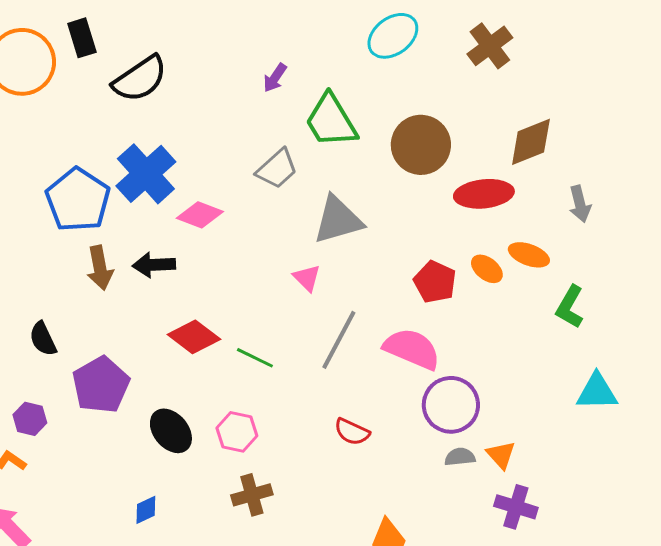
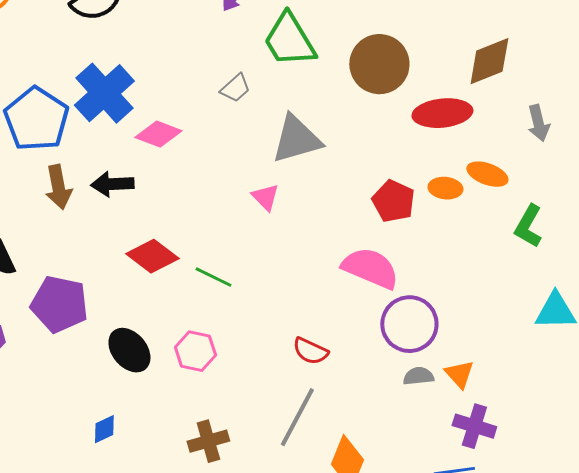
gray trapezoid: (277, 169) -> (235, 88), size x0.7
orange ellipse: (487, 269) -> (445, 188), turned -32
gray line: (339, 340) -> (297, 417), moved
purple pentagon: (101, 385) -> (59, 304), turned -30
brown cross: (252, 495) -> (208, 441), moved

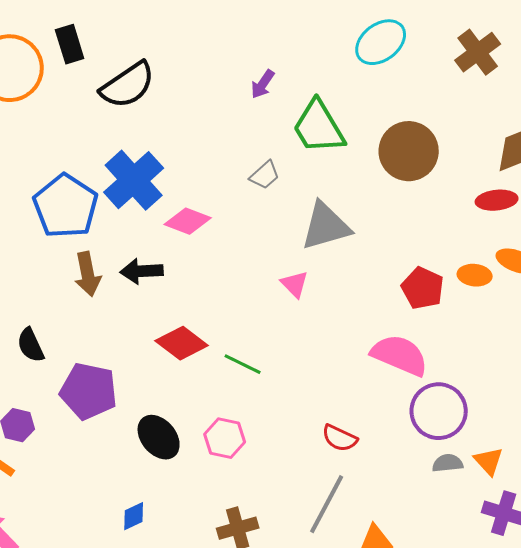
red ellipse: (442, 113) -> (497, 200), moved, size x0.7

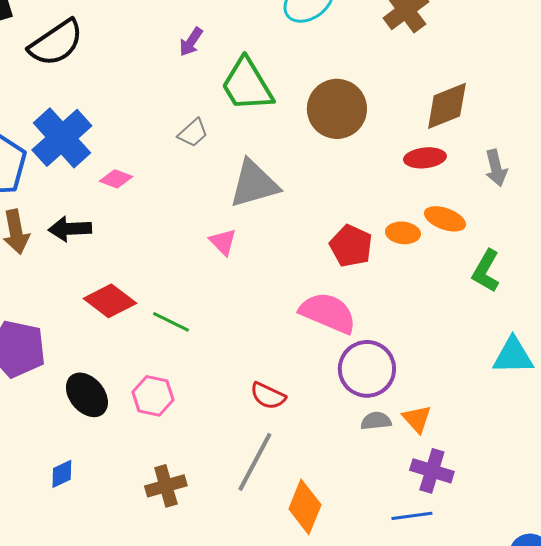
pink diamond: (188, 221) -> (116, 179), size x0.7

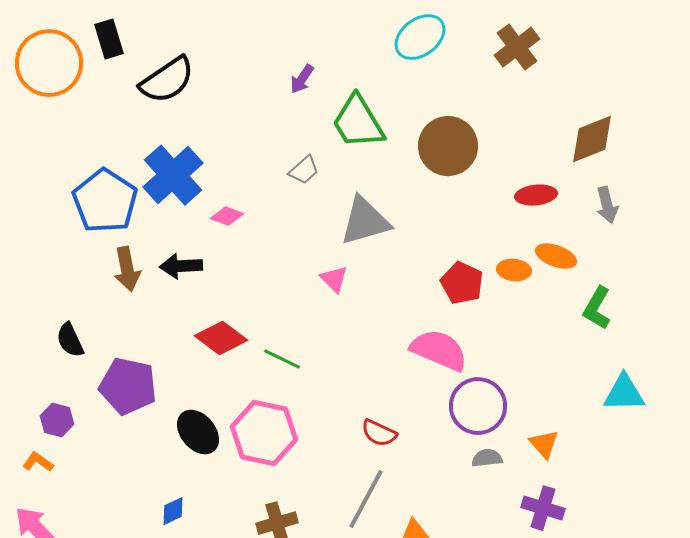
brown diamond: (447, 106) -> (592, 139), moved
pink hexagon: (153, 396) -> (264, 433), size x1.6
orange triangle: (417, 419) -> (544, 444), moved

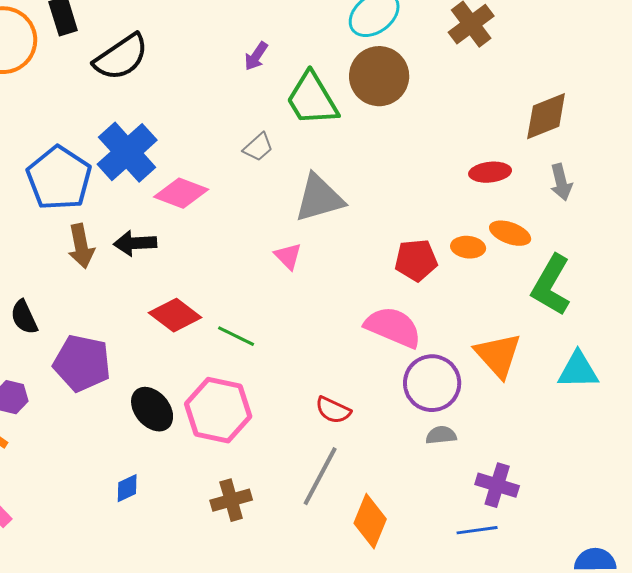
brown circle: (448, 146) -> (379, 76), moved
pink diamond: (227, 216) -> (181, 193), size x1.6
red pentagon: (462, 283) -> (416, 260), turned -30
green L-shape: (597, 308) -> (551, 285), size x1.4
orange triangle: (544, 444) -> (498, 355), moved, size x1.6

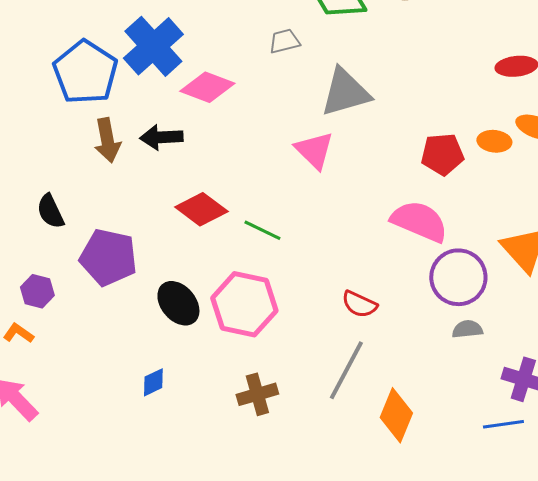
gray trapezoid: (258, 147) -> (284, 41), turned -152
pink triangle: (288, 256) -> (314, 150), size x1.4

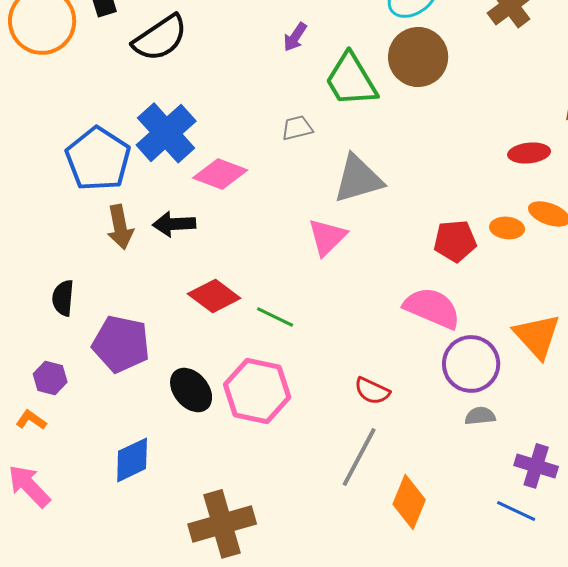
pink triangle: (314, 150) -> (327, 237), turned 30
black semicircle: (50, 211) -> (63, 298), turned 30
blue diamond: (153, 382) -> (132, 460), moved, size x1.6
brown cross: (257, 394) -> (222, 524), moved, size x1.6
blue line: (503, 424) -> (516, 511), turned 33

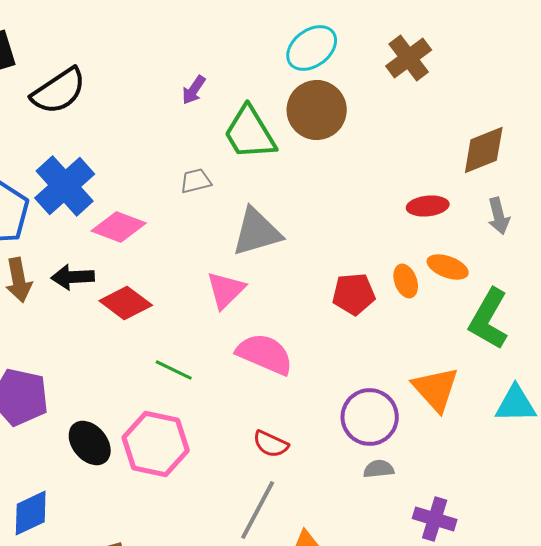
orange ellipse: (507, 228) -> (406, 281), turned 64
red diamond: (214, 296) -> (126, 303), moved
pink semicircle: (432, 308) -> (265, 354), moved

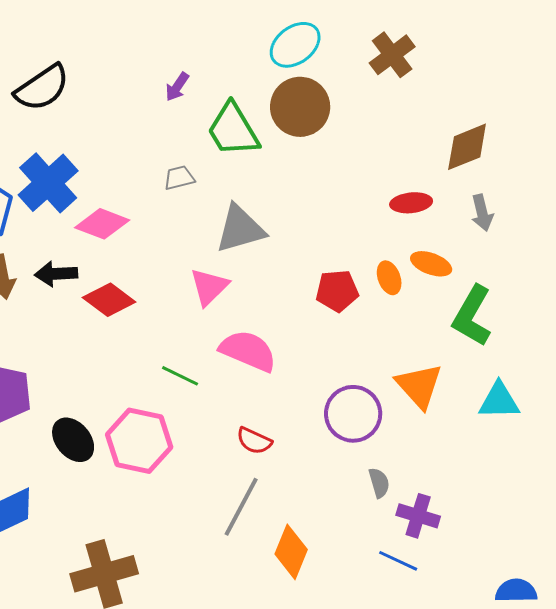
green line: (174, 370) -> (180, 376), moved
gray semicircle: (379, 469) -> (379, 483), moved, turned 80

